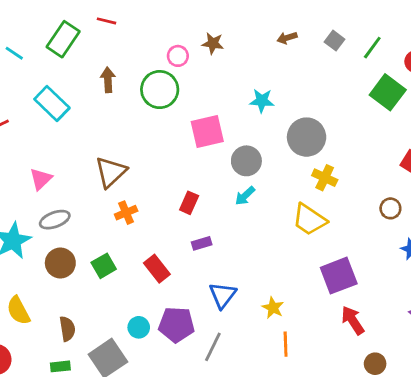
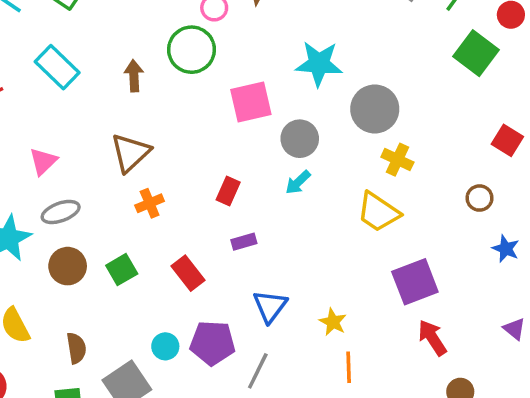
brown arrow: (108, 80) -> (134, 76), moved
cyan star: (262, 101) -> (319, 64), size x1.5

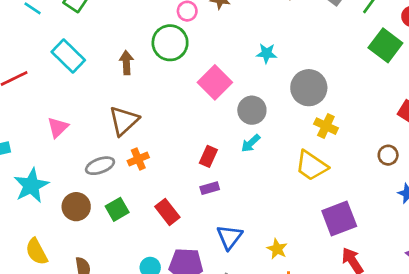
cyan star: (319, 64) -> (266, 53), size x0.6
pink square: (251, 102) -> (215, 82), turned -32
red rectangle: (228, 191) -> (208, 156), moved
gray ellipse: (61, 212) -> (100, 166), moved

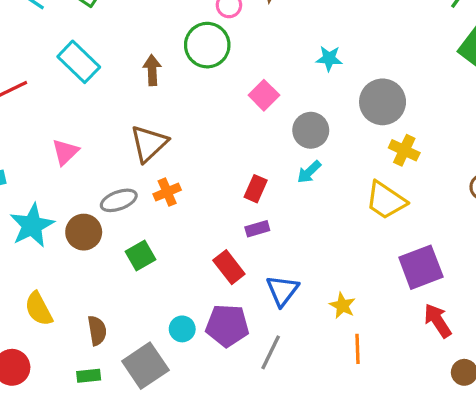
pink square: (215, 82) -> (264, 95), size x0.7
brown circle: (76, 207) -> (84, 232), moved
red rectangle: (167, 212) -> (229, 267), moved

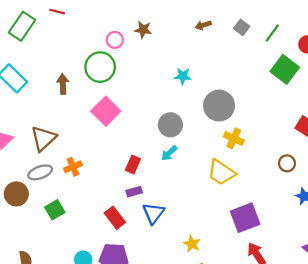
pink square: (264, 95) -> (106, 111), moved, size x1.4
brown triangle: (149, 144) -> (43, 138), moved
blue triangle: (282, 291) -> (153, 213), moved

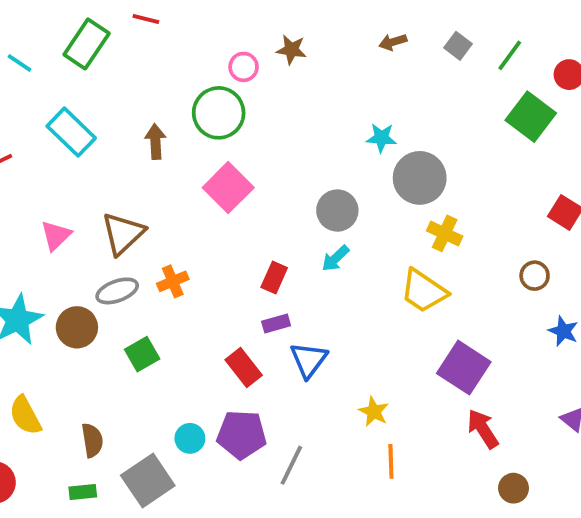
cyan star: (183, 76) -> (381, 138), moved
purple square: (245, 218) -> (464, 368), turned -36

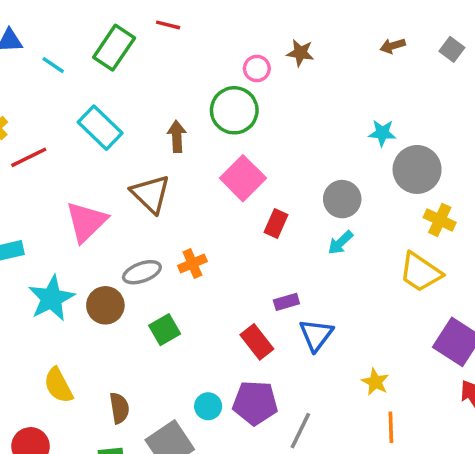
brown triangle: (123, 233) -> (151, 194), moved, turned -33
pink triangle: (56, 235) -> (86, 222), size x1.5
red rectangle: (274, 278) -> (276, 223), moved

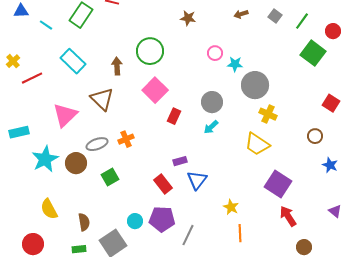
pink circle: (257, 68) -> (215, 53), moved

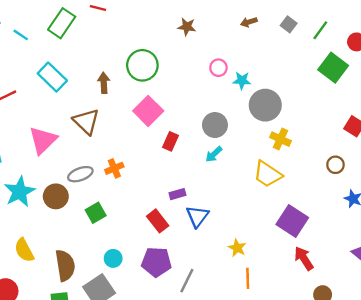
cyan circle: (135, 221) -> (113, 258), moved
brown semicircle: (84, 222) -> (65, 265), size x1.5

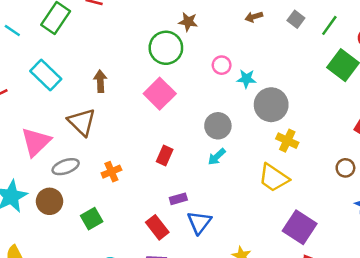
green circle: (142, 65) -> (166, 48), moved
pink square: (148, 111) -> (160, 94), moved
red rectangle: (170, 141) -> (165, 155), moved
gray ellipse: (80, 174) -> (66, 167), moved

